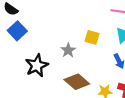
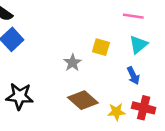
black star: (37, 66) -> (20, 96), moved, turned 30

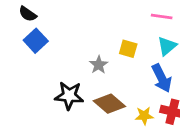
blue arrow: (133, 76) -> (162, 78), size x1.5
black star: (20, 96) -> (69, 96), moved

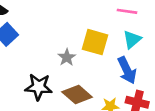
yellow square: (128, 49) -> (95, 42), size x1.5

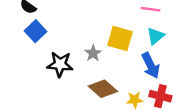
black star: (39, 87) -> (60, 64), moved

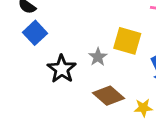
black star: (60, 64) -> (62, 69), turned 30

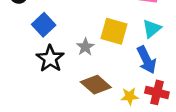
blue square: (35, 33) -> (44, 25), moved

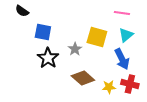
blue square: (44, 25) -> (43, 32), turned -36

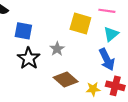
yellow square: (97, 37) -> (80, 23), moved

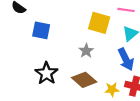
gray star: (57, 49) -> (86, 51), moved
black star: (29, 58) -> (46, 73), moved

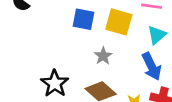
blue square: (41, 30) -> (84, 19), moved

